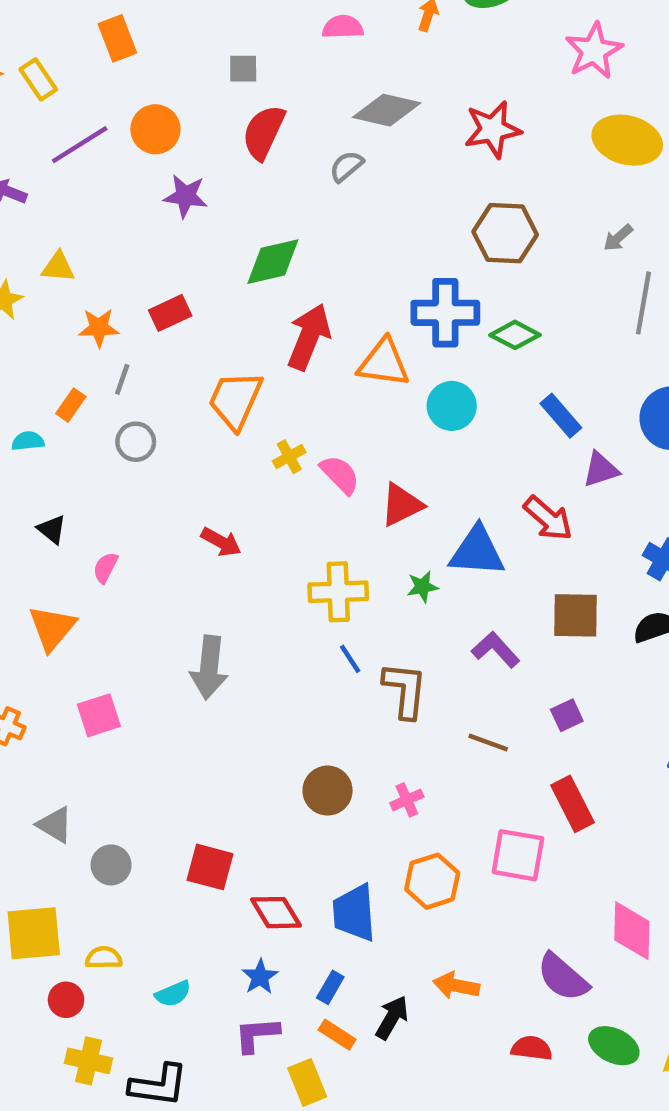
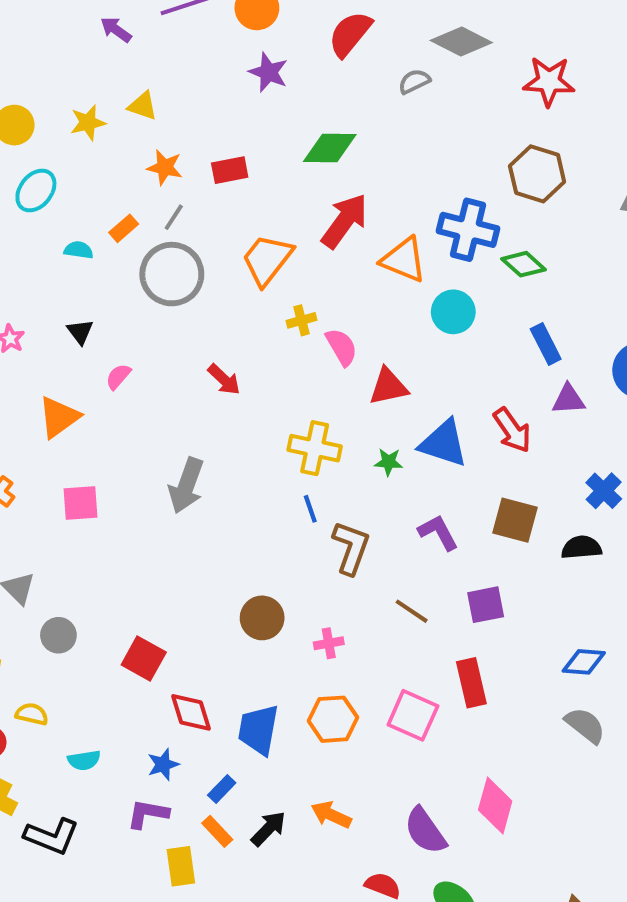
gray circle: (136, 442) -> (172, 274), size x1.8
purple square: (567, 715) -> (486, 605), size x1.4

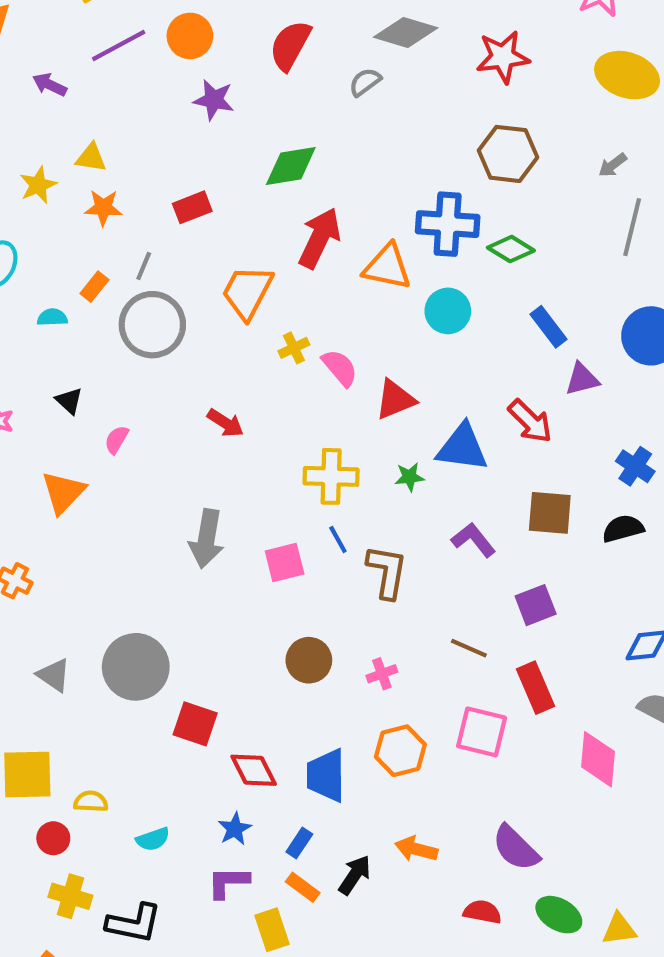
orange star: (165, 167) -> (103, 208), moved
pink square: (81, 503) -> (285, 562), moved
brown line: (412, 611) -> (469, 648), moved
gray circle: (58, 635) -> (136, 667), moved, size x1.8
pink diamond: (495, 805) -> (598, 759), moved

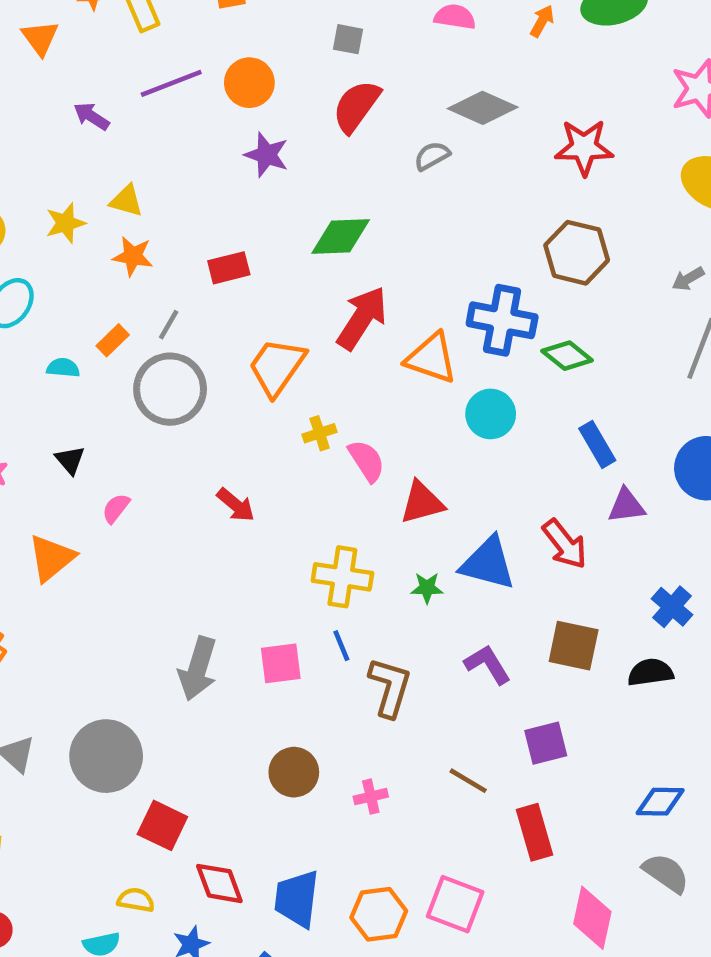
gray arrow: (207, 539) -> (198, 669), moved
pink square: (482, 732) -> (455, 904), moved
orange hexagon: (400, 751) -> (379, 914), moved
yellow semicircle: (91, 802) -> (136, 900), moved

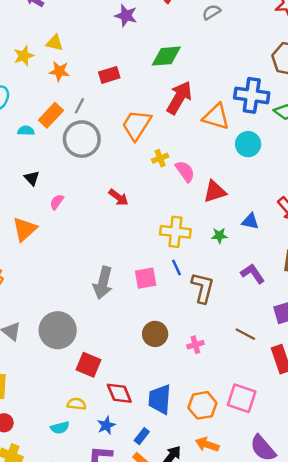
orange rectangle: (113, 340) -> (51, 115), size x1.5
blue triangle: (488, 563) -> (250, 221), size x0.6

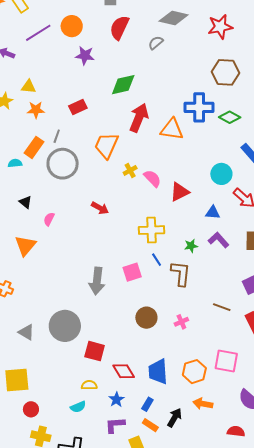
cyan circle: (248, 144) -> (221, 174), moved
green star: (219, 235) -> (191, 246), moved
purple L-shape: (253, 274) -> (218, 240), moved

